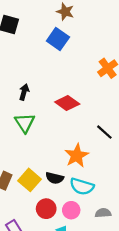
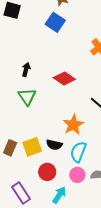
yellow square: (29, 180) -> (32, 147), turned 30
cyan semicircle: (82, 186) -> (78, 152), turned 95
pink circle: (71, 210) -> (77, 175), moved

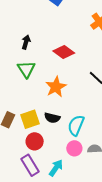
orange star: (73, 125) -> (56, 87), moved
red circle: (47, 172) -> (35, 141), moved
purple rectangle: (21, 193) -> (30, 165), moved

